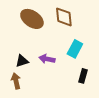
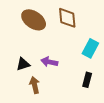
cyan rectangle: (75, 49) -> (90, 48), moved
brown arrow: (16, 81) -> (35, 85), moved

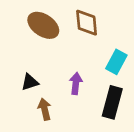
purple arrow: (49, 62) -> (76, 83), moved, turned 84
black rectangle: (87, 80) -> (112, 102), size x1.6

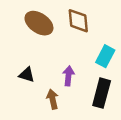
black triangle: (30, 82) -> (27, 75), turned 35
brown arrow: (45, 109) -> (52, 99), moved

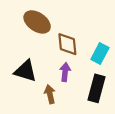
brown diamond: (78, 21) -> (67, 44), moved
black triangle: (27, 75) -> (25, 71), size x1.5

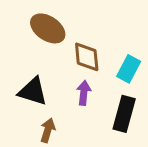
brown arrow: (50, 94) -> (48, 130), moved, turned 30

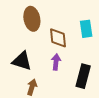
brown ellipse: (48, 28) -> (32, 19), turned 45
cyan rectangle: (129, 69) -> (86, 29), moved, turned -36

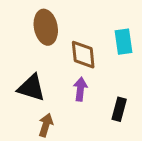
black rectangle: (83, 76) -> (119, 109), size x0.7

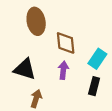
cyan rectangle: (123, 42) -> (97, 59), moved, turned 42

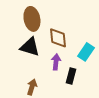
black triangle: (25, 69) -> (30, 47), moved
black rectangle: (94, 86) -> (71, 76), moved

